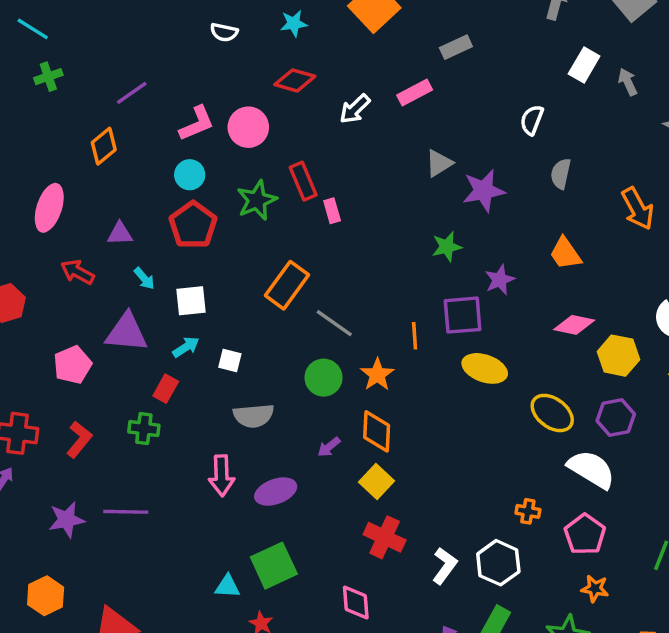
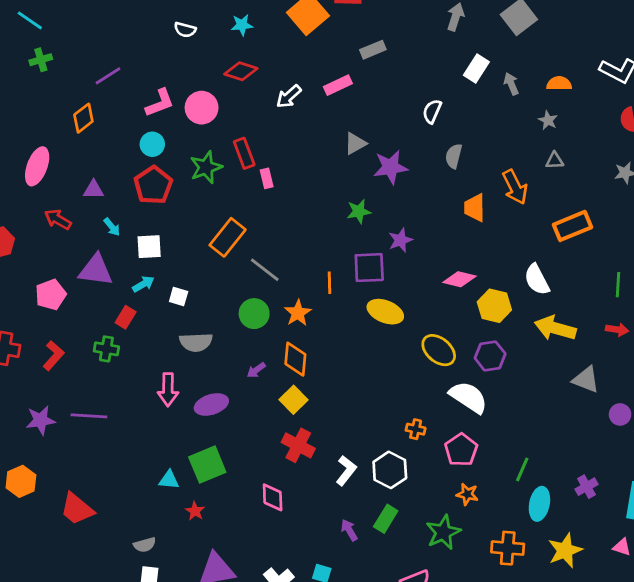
orange trapezoid: (565, 253) -> (475, 208), moved, turned 32

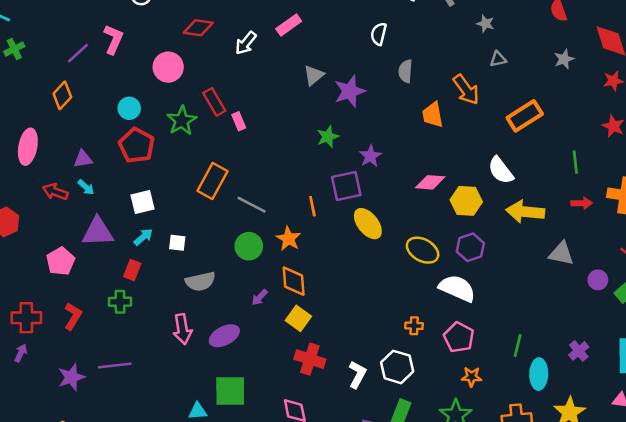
pink L-shape: (160, 103) -> (113, 39), moved, turned -36
cyan arrow: (112, 227) -> (86, 187), moved
yellow ellipse: (385, 312) -> (368, 224), turned 40
green square: (207, 465) -> (230, 391), turned 32

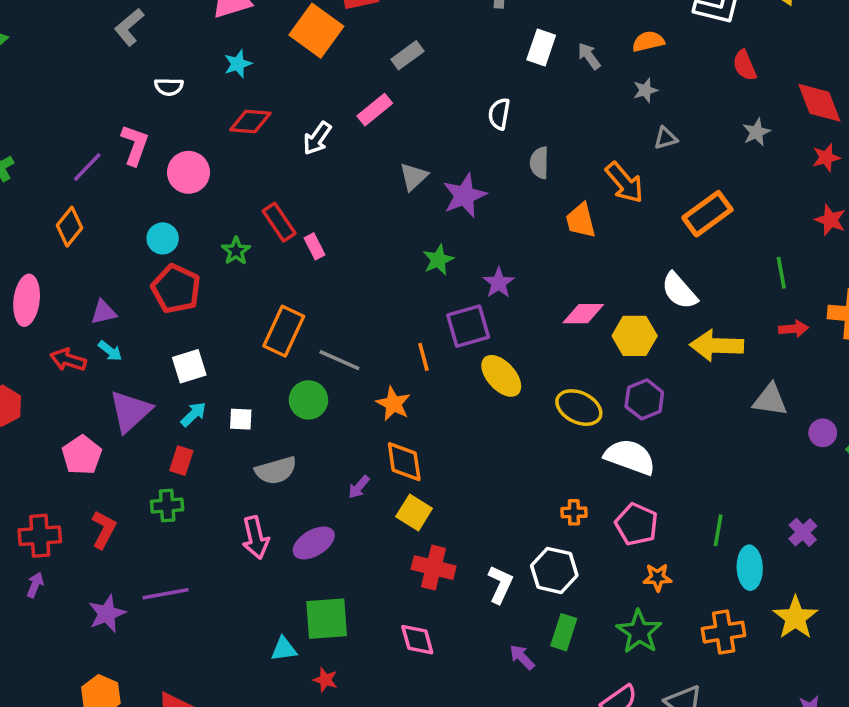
gray star: (486, 24) -> (645, 90), turned -30
pink circle: (168, 67) -> (188, 172), moved
green star: (182, 121) -> (236, 251), size x0.7
purple triangle: (98, 232) -> (130, 411), turned -36
green circle: (249, 246) -> (308, 400), moved

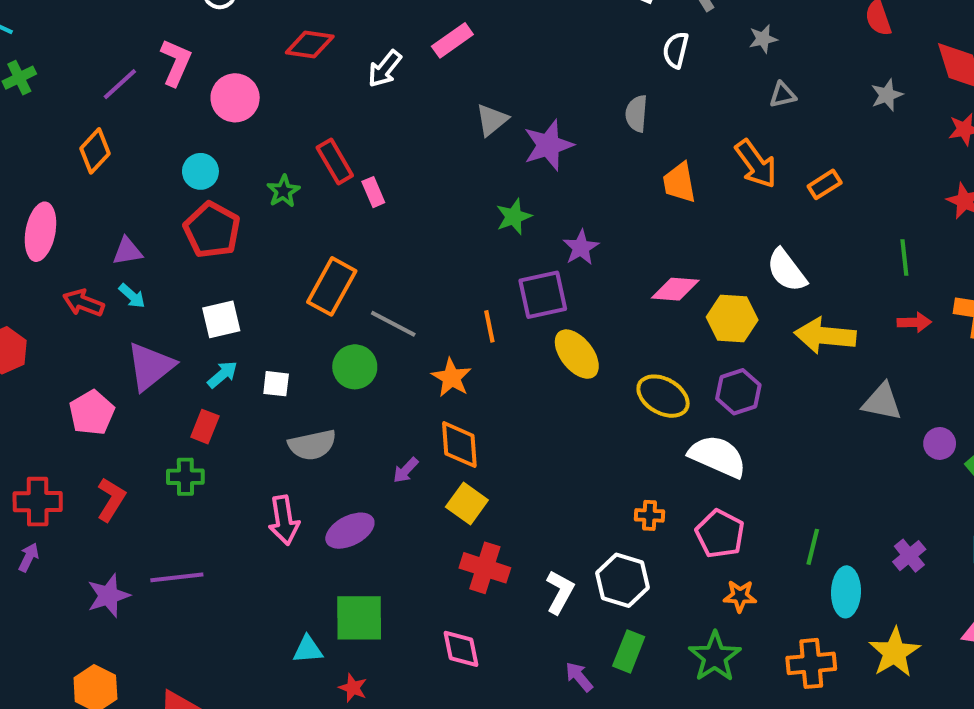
white semicircle: (499, 114) -> (676, 50), moved
orange arrow: (625, 183) -> (756, 164), moved
orange rectangle: (707, 214) -> (825, 184), size x0.6

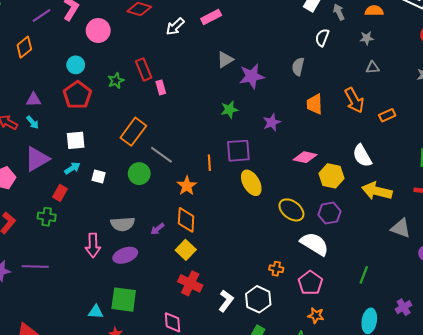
purple star: (581, 248) -> (272, 122), moved
gray semicircle: (312, 445) -> (123, 224), moved
green line: (813, 547) -> (364, 275), moved

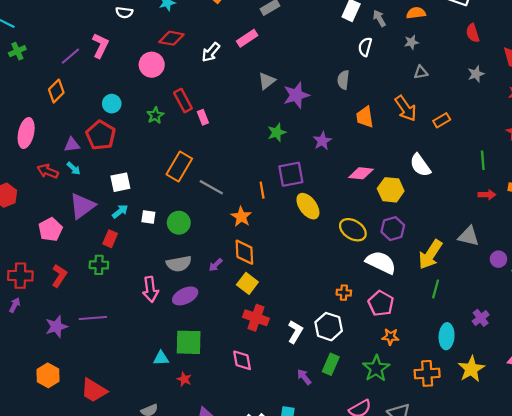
pink circle: (98, 30) -> (152, 65), moved
red pentagon: (77, 95) -> (101, 135), moved
green circle: (139, 174) -> (179, 223), moved
yellow arrow: (377, 191) -> (430, 255), moved, turned -64

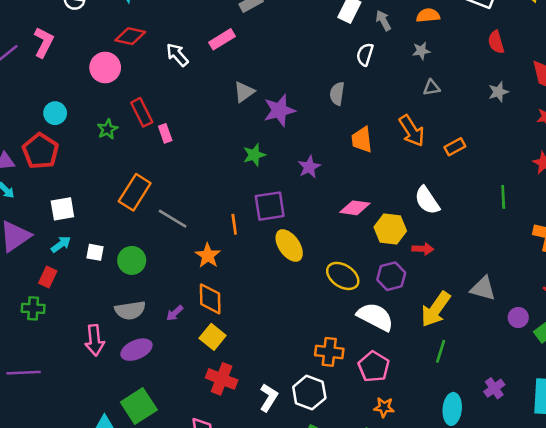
white arrow: (211, 52) -> (177, 55), turned 96
red arrow: (487, 195) -> (423, 249), moved
orange cross: (344, 293) -> (329, 352), size x1.5
green square: (189, 342) -> (139, 406), turned -36

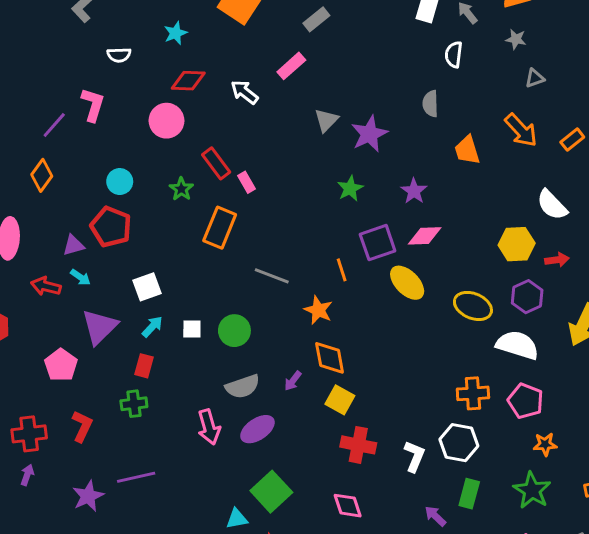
gray star: (421, 51) -> (516, 39), turned 30
orange rectangle: (135, 192) -> (220, 228), moved
pink diamond: (355, 208) -> (425, 236), moved

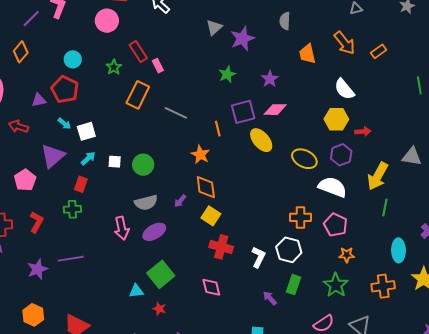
white semicircle: (552, 205) -> (344, 89), moved
gray line: (272, 276) -> (176, 113), moved
cyan arrow: (80, 277) -> (64, 124), moved

